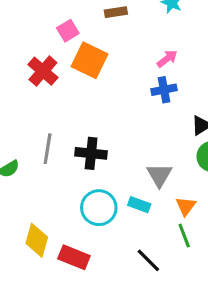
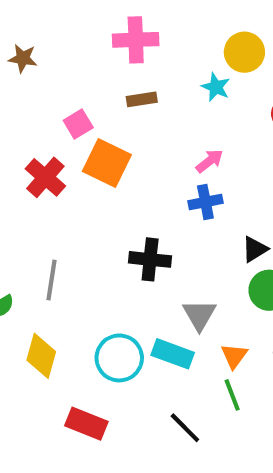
black cross: (91, 153) -> (150, 259), moved
cyan rectangle: (139, 205) -> (173, 354), size x1.4
yellow diamond: (37, 240) -> (41, 356), moved

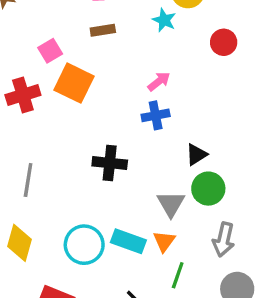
red cross: (45, 177) -> (23, 95), turned 32
gray triangle: (199, 315) -> (171, 204), moved
orange triangle: (234, 356) -> (164, 241), moved
green line: (232, 395) -> (178, 275), turned 40

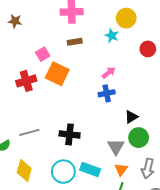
black cross: (110, 163) -> (70, 134), moved
gray line: (28, 180) -> (29, 132), turned 66
orange triangle: (164, 241) -> (121, 170), moved

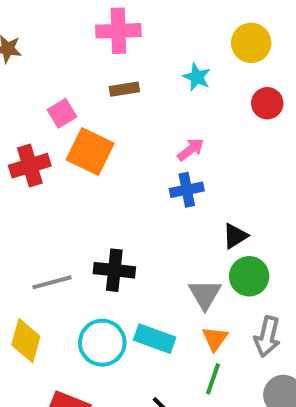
yellow circle: (126, 18) -> (251, 43), moved
gray line: (29, 132) -> (52, 282), moved

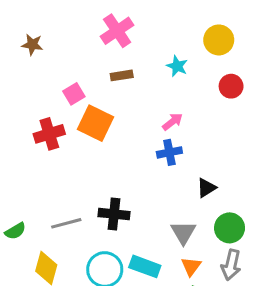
pink cross: (118, 31) -> (117, 31), turned -32
green circle: (249, 276) -> (230, 228), moved

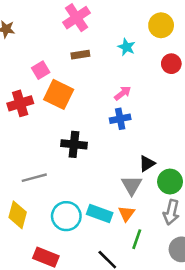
black triangle: (206, 188) -> (147, 164), moved
black cross: (114, 214) -> (74, 144), moved
orange triangle: (191, 266) -> (126, 214), moved

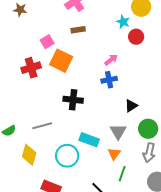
cyan star: (126, 47) -> (123, 22), moved
red circle: (171, 64) -> (136, 37), moved
black triangle: (147, 164) -> (131, 106), moved
cyan rectangle: (100, 214) -> (89, 140), moved

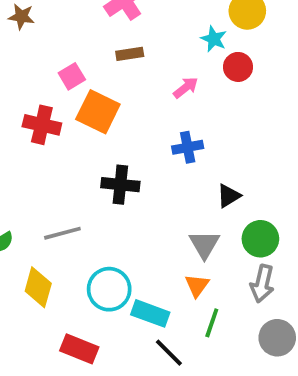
pink arrow: (111, 60) -> (186, 87), moved
red cross: (31, 68) -> (42, 125), turned 30
cyan rectangle: (89, 140) -> (150, 313), moved

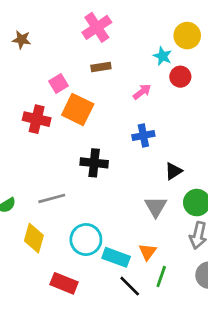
orange triangle: (197, 285) -> (147, 252), moved
green line: (212, 323) -> (161, 276), moved

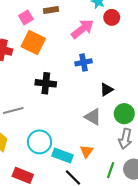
pink square: (59, 83) -> (26, 17), moved
pink arrow: (142, 92) -> (82, 29), size x1.6
gray triangle: (156, 207) -> (93, 117), turned -30
green line: (161, 276) -> (111, 170), moved

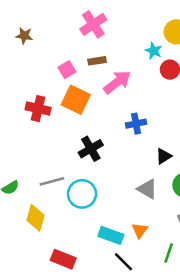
pink arrow: (82, 29) -> (117, 82), moved
black cross: (46, 83) -> (91, 149), turned -36
cyan circle: (39, 142) -> (82, 194), moved

